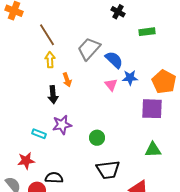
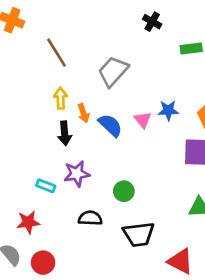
yellow arrow: (50, 60) -> (61, 98), moved
blue semicircle: (114, 60) -> (110, 125), moved
black semicircle: (54, 178) -> (90, 218), moved

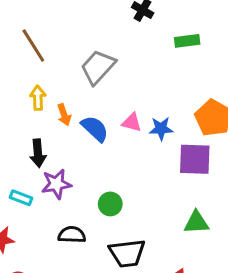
blue star: (168, 110) -> (161, 129), moved
pink triangle: (143, 120) -> (132, 122), turned -36
black arrow: (65, 133) -> (38, 153), moved

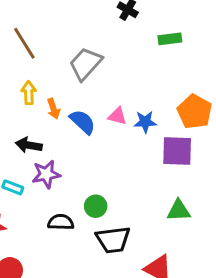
black arrow: (38, 153) -> (29, 145), turned 105
green circle: (110, 204) -> (96, 206), moved

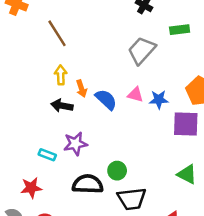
gray trapezoid: (85, 64) -> (142, 50), moved
black arrow: (29, 145) -> (62, 106), moved
green triangle: (179, 211) -> (187, 174), turned 30
black semicircle: (61, 222) -> (88, 184), size x1.4

